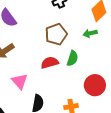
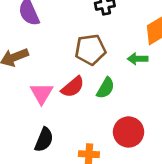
red semicircle: (50, 63) -> (73, 87), turned 144
pink triangle: (20, 81) -> (42, 93), moved

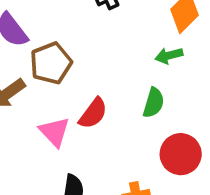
brown pentagon: (90, 50) -> (51, 63), moved
green semicircle: (106, 88) -> (154, 103), moved

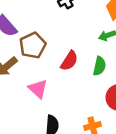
red semicircle: (93, 113) -> (69, 61), moved

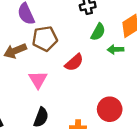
green semicircle: (99, 66) -> (98, 32), moved

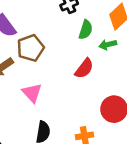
red semicircle: (74, 62) -> (84, 68), moved

